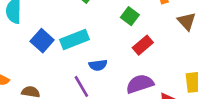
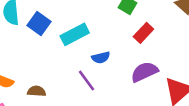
blue square: (42, 41) -> (39, 24), moved

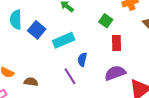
red rectangle: (143, 33) -> (116, 43), turned -49
blue semicircle: (101, 58) -> (82, 59), turned 112

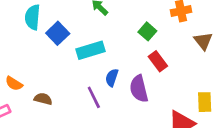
red rectangle: (116, 43) -> (158, 61), turned -42
purple semicircle: (115, 73) -> (139, 89), moved, turned -90

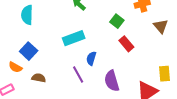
blue square: (58, 33) -> (29, 51), moved
purple semicircle: (139, 89) -> (112, 81), moved

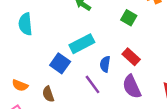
red rectangle: (126, 44) -> (131, 57), moved
blue square: (29, 51) -> (60, 63), moved
brown semicircle: (39, 78) -> (48, 94), turned -112

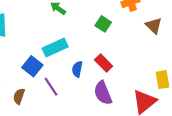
purple line: (92, 84) -> (51, 87), moved
brown semicircle: (48, 94) -> (19, 96), turned 35

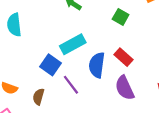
blue semicircle: (77, 69) -> (97, 65), size x1.5

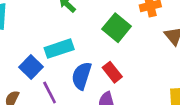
green square: (121, 17) -> (117, 28), size x1.5

